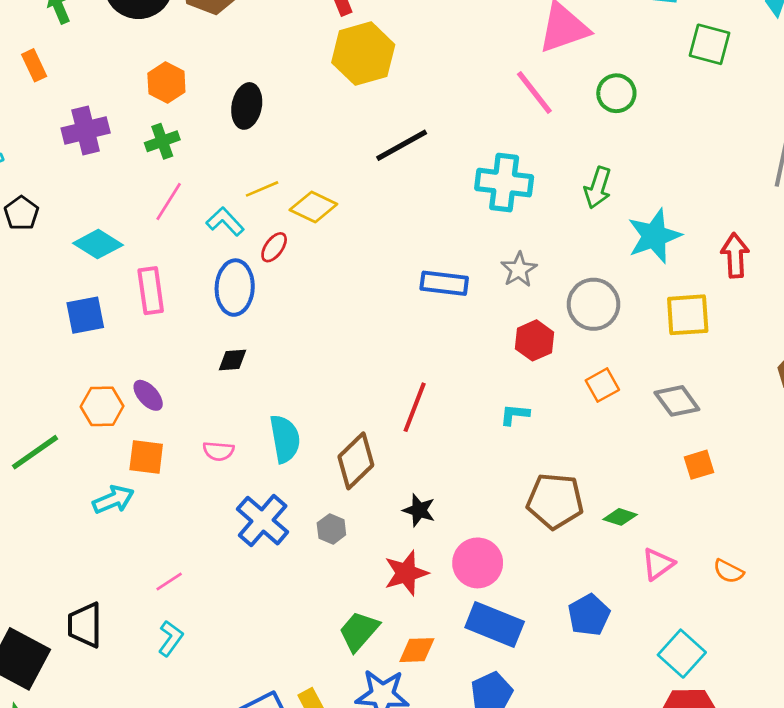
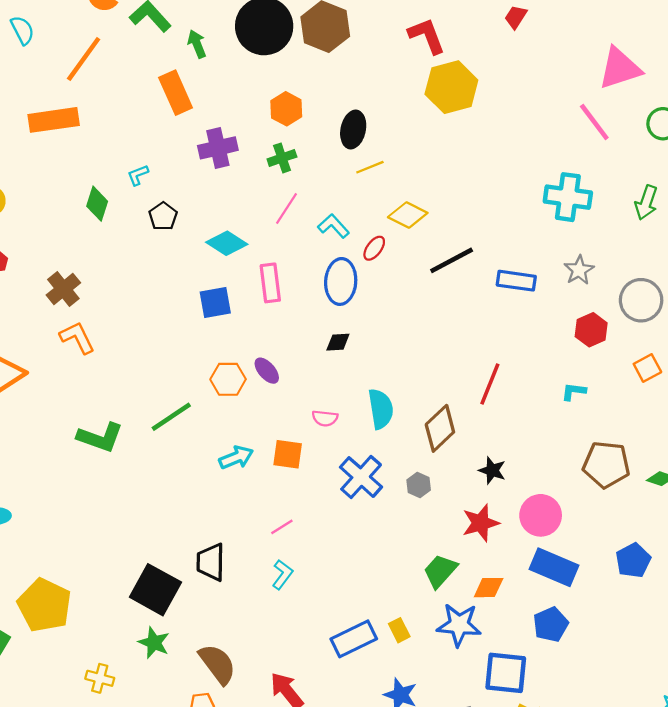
orange rectangle: (34, 65) -> (176, 93), size x1.6
black line: (402, 145) -> (452, 260), moved
yellow line: (262, 189) -> (370, 167), moved
orange square: (146, 457) -> (288, 454), moved

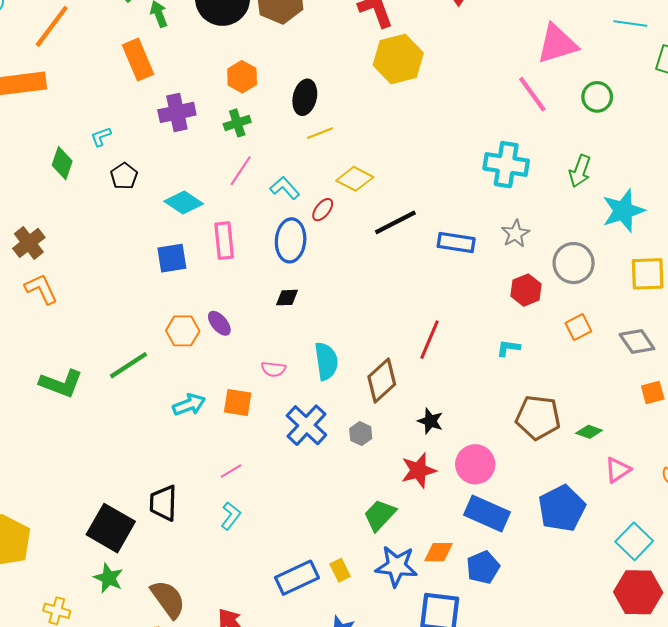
blue pentagon: (633, 560) -> (562, 508), size x1.4
orange diamond: (489, 588) -> (438, 552), moved

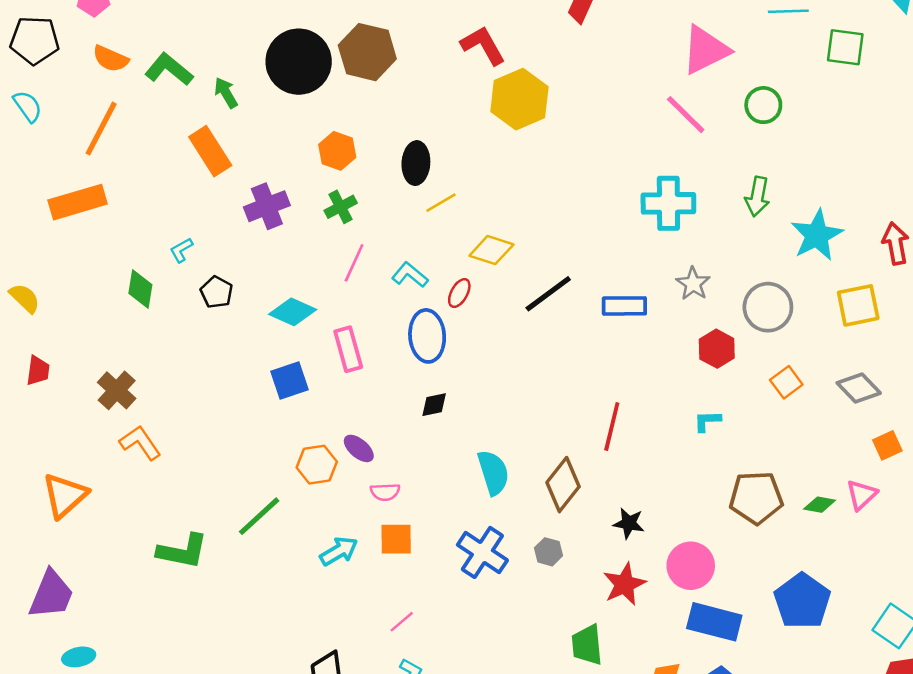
pink semicircle: (273, 369) -> (385, 492), moved
pink triangle: (618, 470) -> (862, 495), moved
green trapezoid: (380, 515) -> (587, 645), turned -39

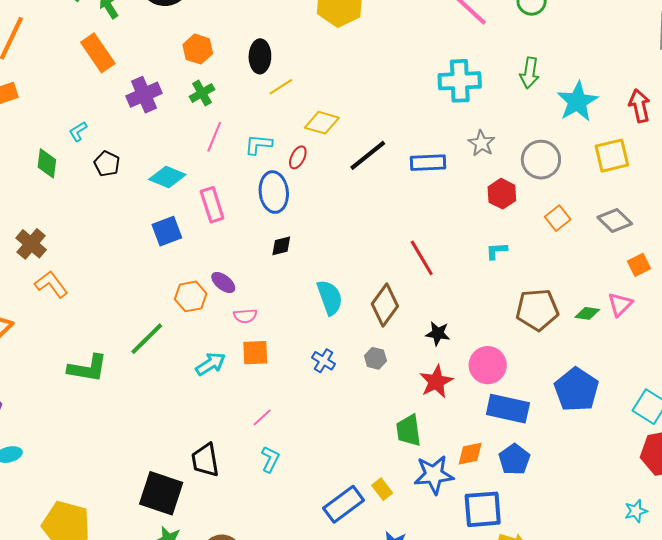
cyan L-shape: (410, 275) -> (258, 144), turned -32
red line: (612, 427) -> (422, 258), turned -42
blue cross: (482, 552) -> (323, 361), size x0.6

